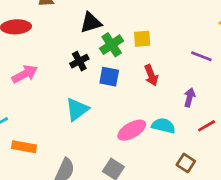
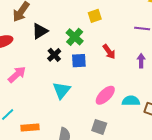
black triangle: (91, 23) -> (40, 31), moved
yellow square: (142, 39) -> (95, 16), moved
cyan semicircle: (163, 126) -> (131, 101), moved

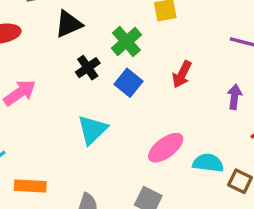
red arrow: (109, 52) -> (182, 74), turned 56
blue square: (79, 61) -> (128, 83), turned 35

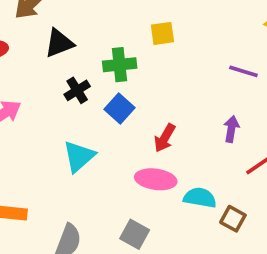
green cross: (126, 41) -> (120, 65), turned 32
red arrow: (182, 74) -> (165, 138), moved
pink ellipse: (166, 148) -> (156, 179), turned 42

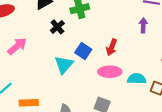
blue square: (120, 109) -> (83, 51), moved
purple arrow: (231, 129) -> (143, 25), moved

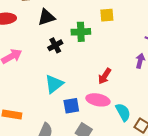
blue square: (83, 51) -> (71, 106), moved, turned 35
cyan semicircle: (137, 79) -> (123, 112), turned 48

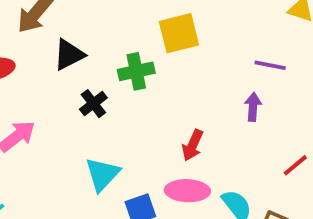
yellow square: (107, 15) -> (179, 33), size x1.5

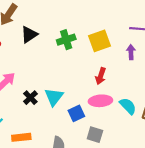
yellow square: (179, 33) -> (100, 41), moved
black cross: (93, 104) -> (30, 98), moved

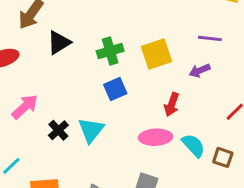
purple arrow: (131, 52) -> (200, 71), turned -112
red arrow: (101, 76) -> (172, 104), moved
blue square: (76, 113) -> (115, 89), moved

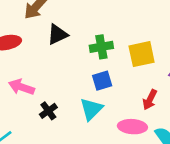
pink arrow: (25, 107) -> (21, 87), turned -125
cyan triangle: (91, 130) -> (91, 109), moved

